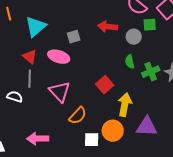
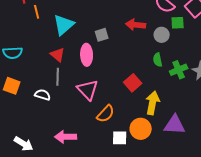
pink ellipse: (59, 57) -> (87, 55), turned 70

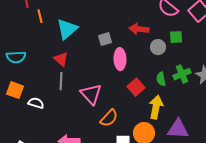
green square: (178, 23) -> (176, 37), moved
gray circle: (162, 35) -> (158, 47), moved
pink ellipse: (87, 55) -> (120, 59), moved
green semicircle: (158, 60) -> (161, 79), moved
white semicircle: (43, 95) -> (36, 103), moved

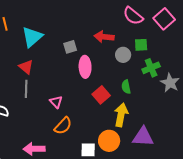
green cross: (182, 74) -> (151, 68), moved
pink triangle: (91, 94) -> (56, 102), size x0.6
orange semicircle: (109, 118) -> (63, 126), moved

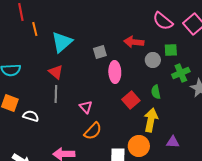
purple triangle: (143, 137) -> (173, 142), size x0.6

